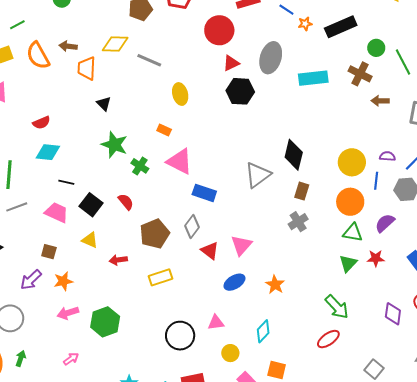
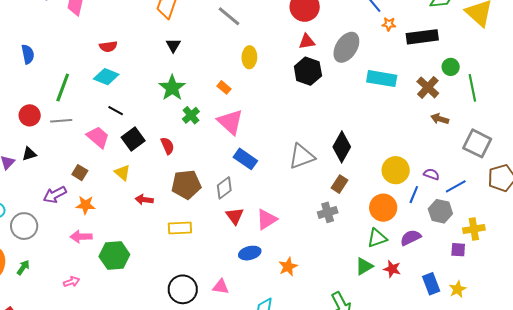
green triangle: (353, 233) -> (377, 238), turned -45

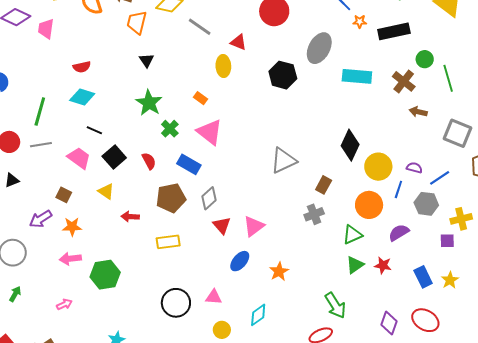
red triangle: (307, 42) -> (238, 42), moved, turned 36
black diamond: (342, 147) -> (350, 145), moved
blue rectangle: (245, 159) -> (189, 164), moved
green triangle: (377, 238) -> (352, 235), moved
blue ellipse: (250, 253) -> (240, 261), turned -30

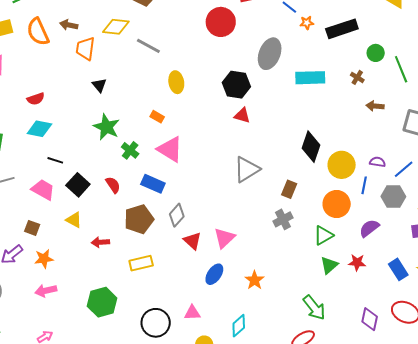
red triangle: (238, 42) -> (242, 115), moved
brown cross: (404, 81) -> (357, 77), size x0.6
green hexagon: (105, 275) -> (102, 302), moved

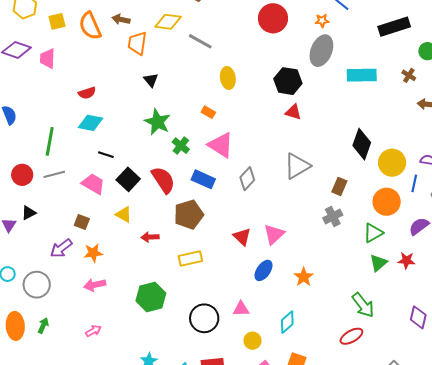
orange star: (307, 23) -> (322, 21), moved
red semicircle: (113, 185) -> (163, 180), size x1.6
gray diamond: (177, 215) -> (247, 179), moved

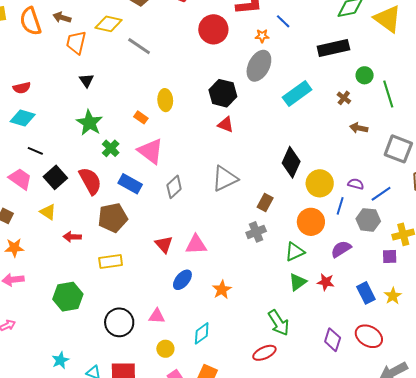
cyan rectangle: (362, 75) -> (297, 94), turned -40
yellow ellipse: (228, 78) -> (165, 100), moved
pink triangle: (274, 234) -> (196, 245), turned 35

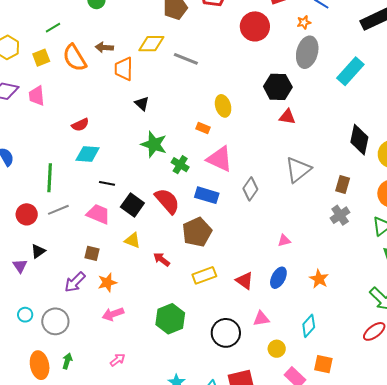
red arrow: (72, 237) -> (162, 259), turned 48
red triangle: (164, 244) -> (244, 281), moved
pink triangle: (196, 245) -> (284, 241), size x0.6

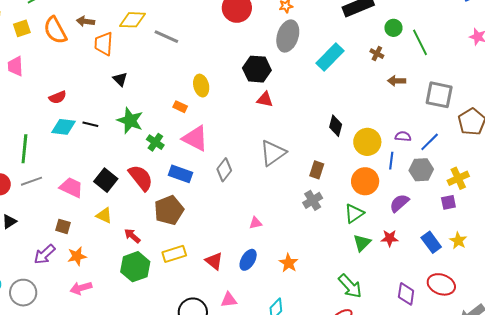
black diamond: (359, 140) -> (336, 126), size x0.7
black line: (107, 183) -> (90, 124), moved
green hexagon: (170, 319) -> (135, 267), moved

